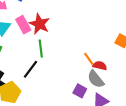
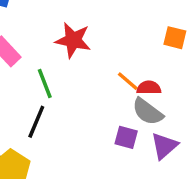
red star: (39, 24) -> (73, 40), moved

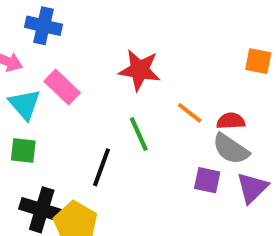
orange line: (128, 81) -> (190, 113), moved
green line: (45, 84) -> (139, 134), moved

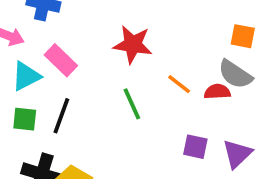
cyan triangle: (25, 104) -> (26, 76), turned 44
gray semicircle: (231, 149) -> (235, 74), moved
black line: (102, 167) -> (61, 116), moved

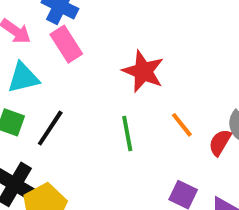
pink rectangle: (61, 60) -> (66, 44), moved
red semicircle: (217, 92) -> (220, 142), turned -70

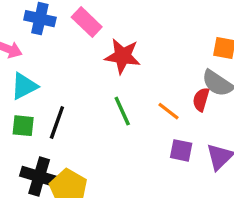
pink rectangle: (66, 44) -> (87, 22), moved
orange line: (182, 125) -> (168, 111), moved

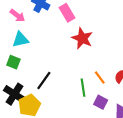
green line: (122, 111) -> (83, 88), moved
black line: (57, 122) -> (44, 81), moved

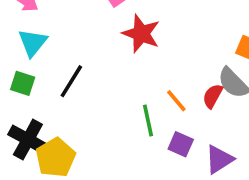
cyan triangle: (21, 40) -> (33, 43), turned -36
black line: (44, 81) -> (71, 81), moved

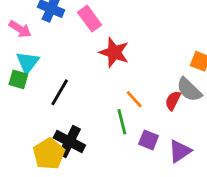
green square: (23, 83) -> (18, 79), moved
orange line: (176, 101) -> (134, 99), moved
black cross: (28, 140) -> (69, 142), moved

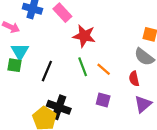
red semicircle: (173, 101) -> (134, 79), moved, turned -32
green line: (122, 122) -> (83, 67), moved
purple square: (149, 140) -> (103, 100), moved

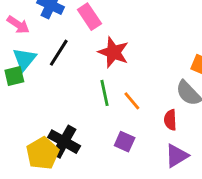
green square: (14, 65) -> (14, 76), turned -32
black line: (47, 71) -> (59, 53), moved

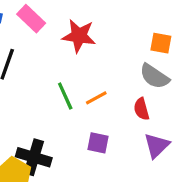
red star: (113, 52) -> (79, 36), moved
orange line: (132, 101) -> (96, 98), turned -66

